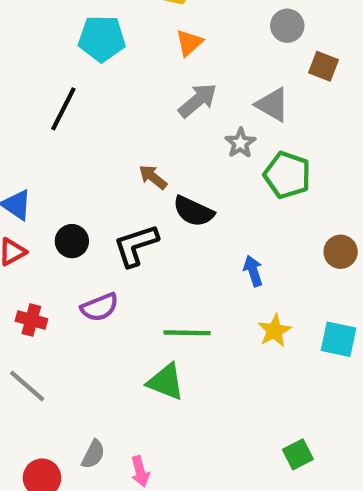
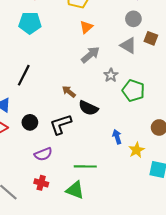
cyan pentagon: (102, 39) -> (30, 23), moved
gray triangle: (272, 105) -> (128, 45), moved
black line: (63, 109) -> (24, 75), moved
red cross: (31, 320) -> (41, 183), moved
yellow star: (274, 331) -> (137, 150), moved

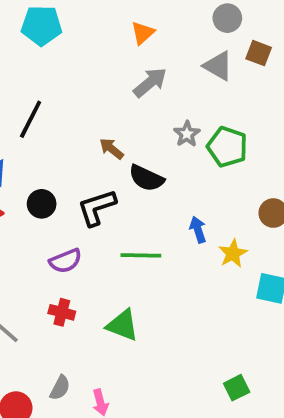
gray star: (111, 75) -> (187, 134), moved
green line: (85, 166) -> (141, 255), moved

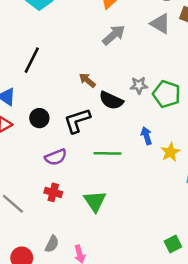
gray star: (187, 134) -> (139, 85), moved, turned 30
green pentagon: (227, 147) -> (167, 94), moved
green triangle: (123, 325) -> (95, 201), turned 35

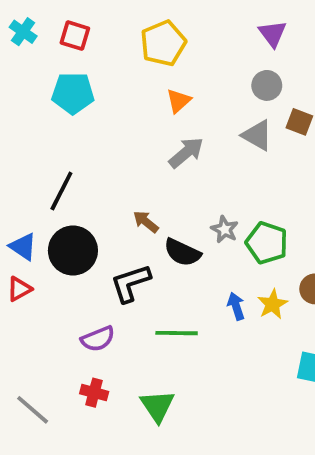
gray star: (139, 85) -> (225, 229), turned 30
black circle: (39, 118) -> (73, 251), moved, size x1.6
yellow star: (170, 152) -> (273, 304), moved

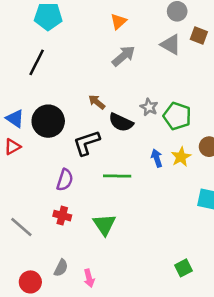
black line: (61, 191) -> (37, 62), moved
purple semicircle: (98, 339) -> (65, 180), turned -50

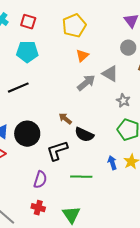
gray triangle: (171, 45) -> (110, 74), moved
black line: (37, 62) -> (18, 88), turned 40
gray star: (149, 107) -> (123, 101), moved

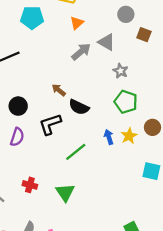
cyan pentagon: (27, 52) -> (32, 18), moved
black circle: (27, 134) -> (18, 106), size x0.7
green line: (81, 177) -> (76, 152), turned -40
purple semicircle: (40, 180) -> (17, 137), moved

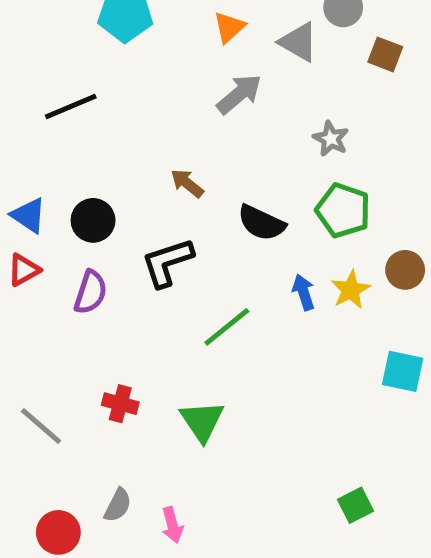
gray triangle: (107, 42) -> (299, 42), moved
black semicircle: (79, 107) -> (261, 223), moved

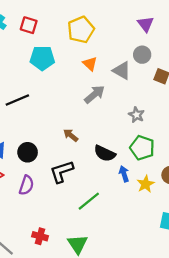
orange triangle: (229, 27) -> (90, 64), turned -35
blue arrow: (304, 292) -> (124, 174), moved

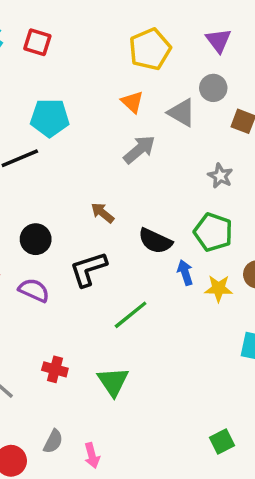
yellow pentagon: (81, 30) -> (150, 49), moved
cyan pentagon: (42, 58) -> (50, 118), moved
gray star: (136, 115) -> (220, 176), moved
yellow star: (146, 184) -> (219, 288), turned 30
purple semicircle: (26, 185) -> (34, 290), turned -84

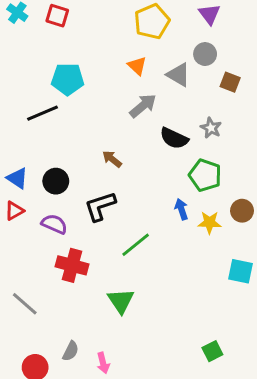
black semicircle: (155, 241) -> (174, 138), moved
red cross: (55, 369) -> (72, 265), moved, size x1.5

